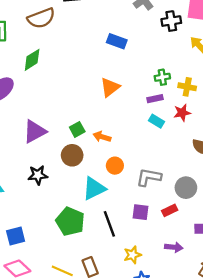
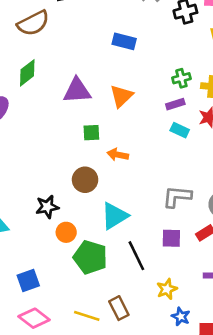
green square: (77, 129) -> (91, 133), moved, turned 32
purple triangle: (35, 131) -> (77, 91), moved, turned 30
orange circle: (115, 166) -> (66, 232), moved

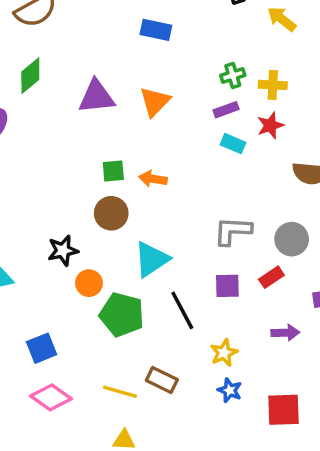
green square: (91, 133) -> (113, 171), moved
brown rectangle: (119, 308) -> (162, 380), turned -35
blue star: (181, 317) -> (230, 390), moved

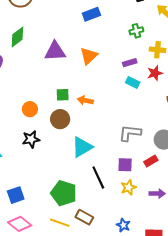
blue rectangle: (156, 30) -> (91, 14), turned -36
green cross: (233, 75) -> (136, 31), moved
orange circle: (89, 283) -> (30, 109), moved
green pentagon: (122, 315) -> (64, 193), moved
yellow star: (224, 353) -> (128, 187), moved

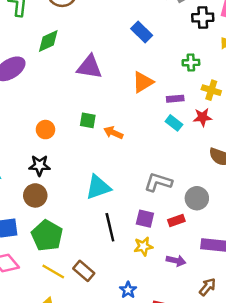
blue rectangle: (91, 14) -> (142, 32), turned 54
orange triangle: (89, 56) -> (143, 82), moved
brown circle: (60, 119) -> (35, 195), moved
green pentagon: (64, 193) -> (47, 236), moved

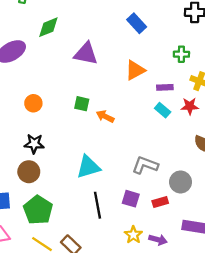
orange circle: (45, 130) -> (33, 103), moved
yellow star: (143, 246) -> (133, 235), moved, turned -30

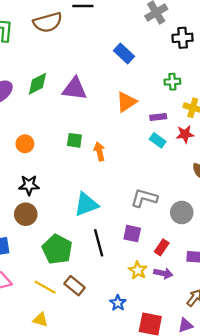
green diamond: (48, 27) -> (37, 84), moved
orange arrow: (105, 116) -> (99, 151), turned 54
red rectangle: (160, 202) -> (162, 247), moved, turned -35
green pentagon: (38, 210) -> (57, 249), moved

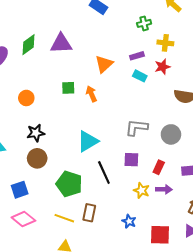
orange triangle: (126, 102) -> (104, 64), moved
brown rectangle: (75, 286) -> (89, 213), turned 72

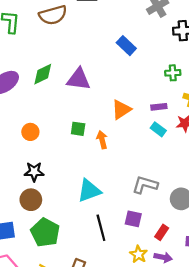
green pentagon: (69, 184) -> (45, 232), moved

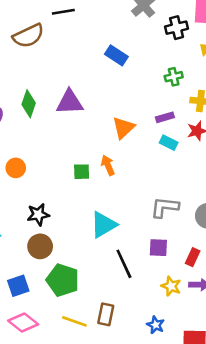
green diamond: (43, 74) -> (29, 104), turned -35
green square: (78, 129) -> (82, 172), moved
orange circle: (30, 132) -> (16, 168), moved

